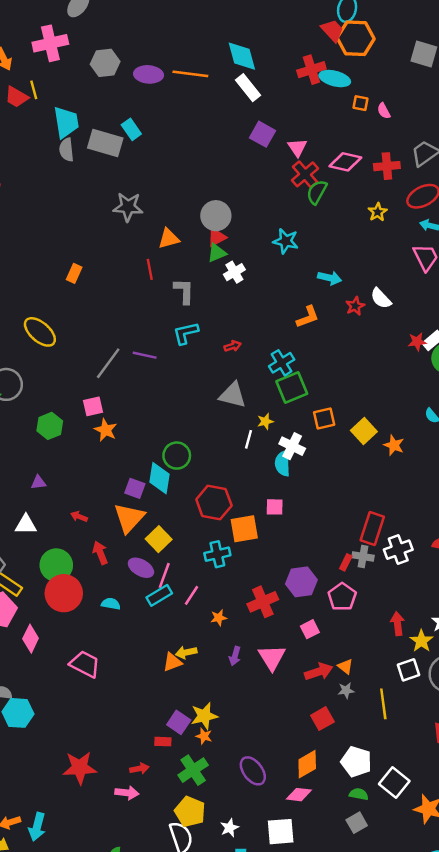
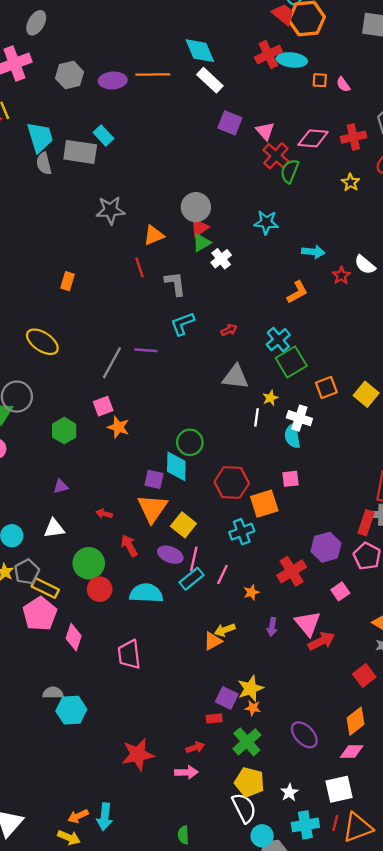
red rectangle: (346, 562) -> (366, 523), size x1.5
red circle: (64, 593) -> (100, 589), size x0.7
cyan semicircle: (111, 604) -> (146, 593), size x1.8
pink trapezoid: (85, 664) -> (129, 654), turned -116
red arrow: (319, 672) -> (322, 641), moved

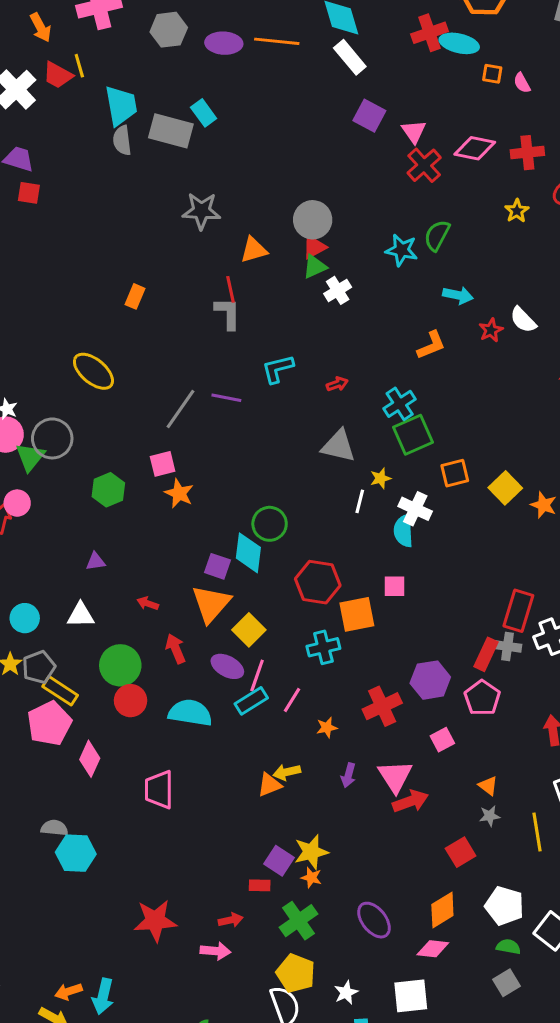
green semicircle: (290, 171) -> (437, 235), moved
gray L-shape: (175, 284) -> (228, 313), moved

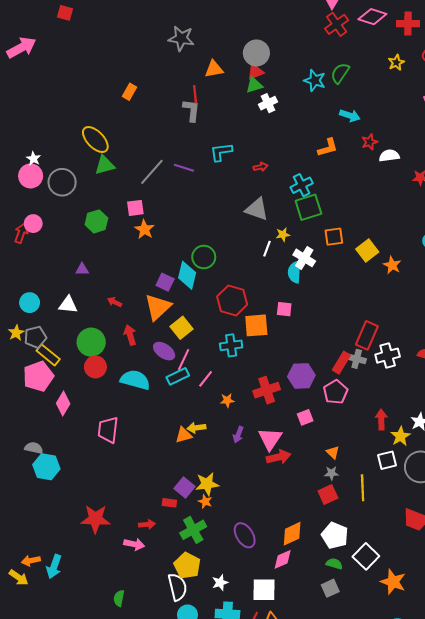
white semicircle: (523, 320) -> (389, 156), moved, turned 120
green triangle: (30, 457) -> (105, 165), moved, turned 30
red square: (461, 852) -> (328, 495), moved
pink diamond: (433, 949) -> (283, 559), turned -35

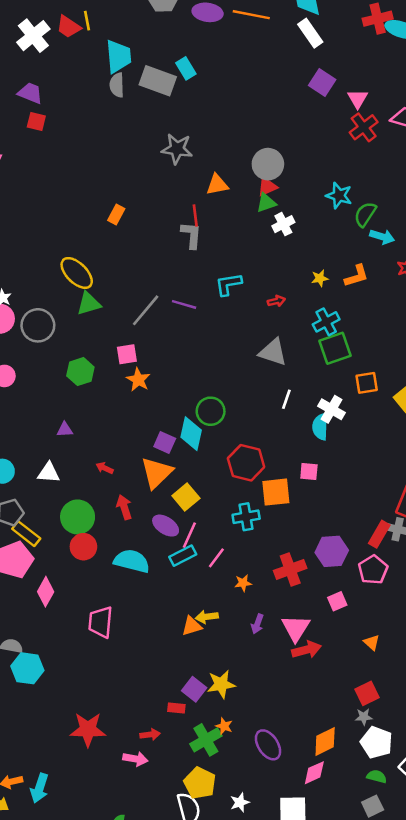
green semicircle: (340, 73) -> (365, 214), moved
yellow star: (283, 234) -> (320, 278), moved
gray star: (331, 473) -> (364, 717), moved
orange star: (205, 501) -> (224, 726), moved

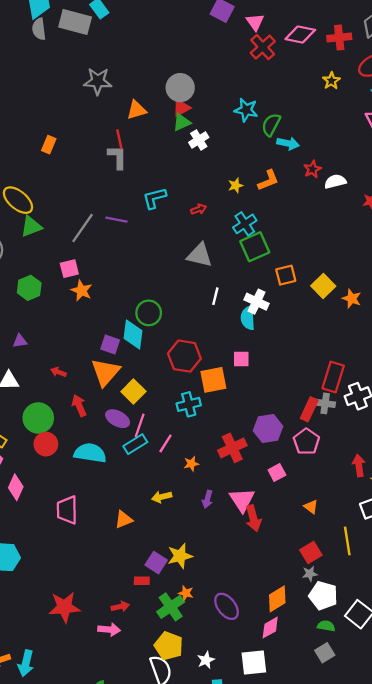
orange triangle: (192, 626) -> (124, 520), moved
red arrow: (307, 650) -> (253, 518), turned 95

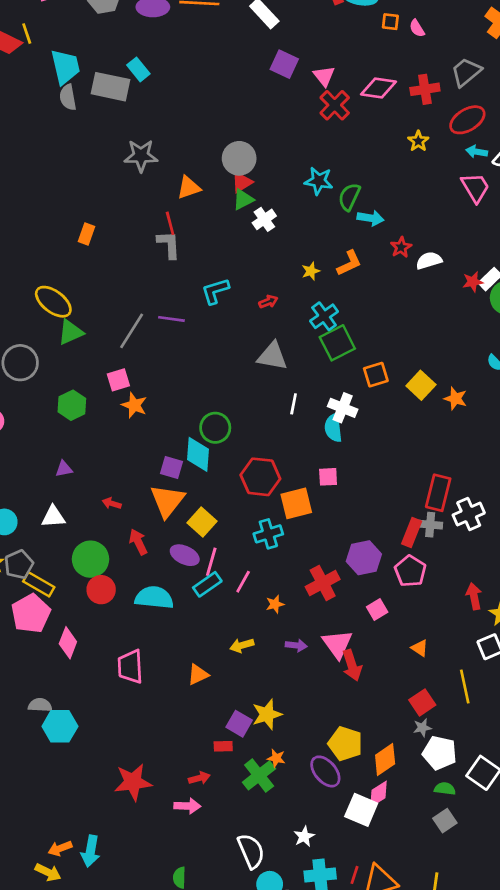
purple arrow: (207, 499) -> (296, 645), turned -96
yellow pentagon: (169, 646) -> (345, 744), moved
white square: (254, 663) -> (361, 810), moved, turned 32

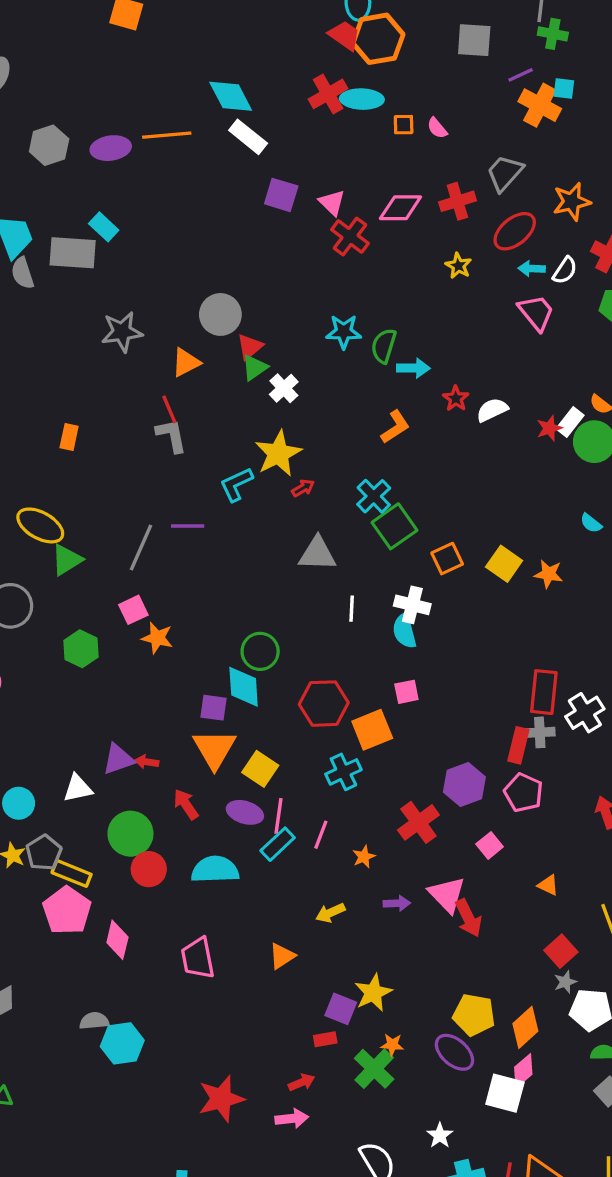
gray circle: (239, 158) -> (220, 314), moved
yellow star: (311, 271) -> (278, 454), moved, size x2.0
purple triangle: (64, 469) -> (118, 759), moved, size x1.5

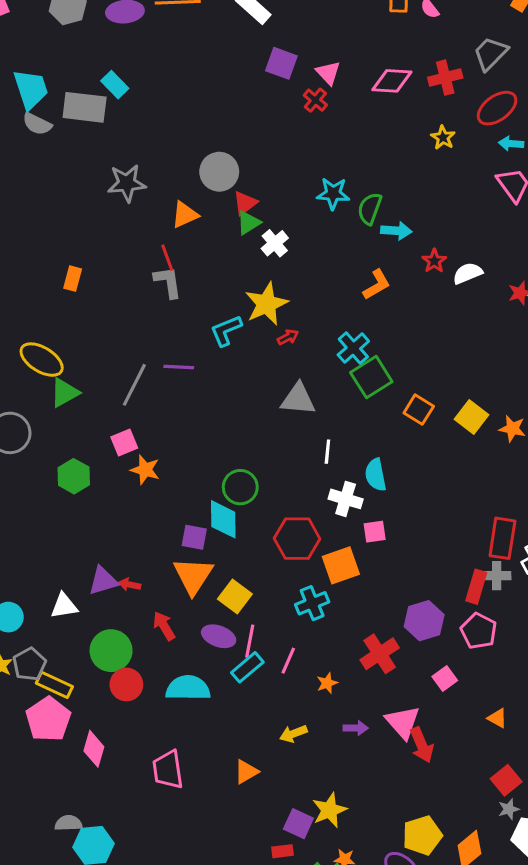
red cross: (350, 236) -> (315, 100), moved, size x0.7
gray semicircle: (23, 273) -> (37, 124), turned -48
orange square: (447, 559) -> (419, 410), turned -36
white cross: (412, 605) -> (346, 499), moved
yellow pentagon: (474, 1015) -> (422, 835), turned -30

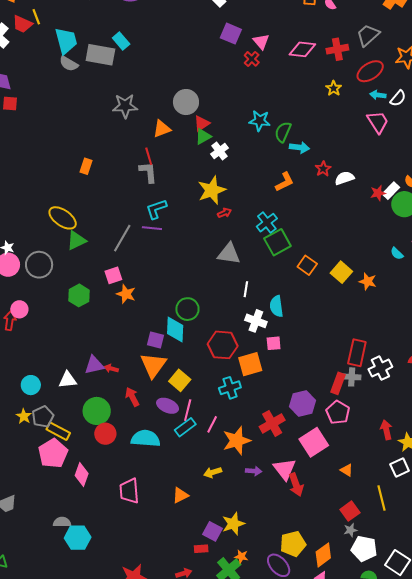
cyan L-shape: (226, 331) -> (156, 209), moved
pink square: (445, 679) -> (314, 442), size x1.8
orange star: (327, 683) -> (237, 441), size x2.0

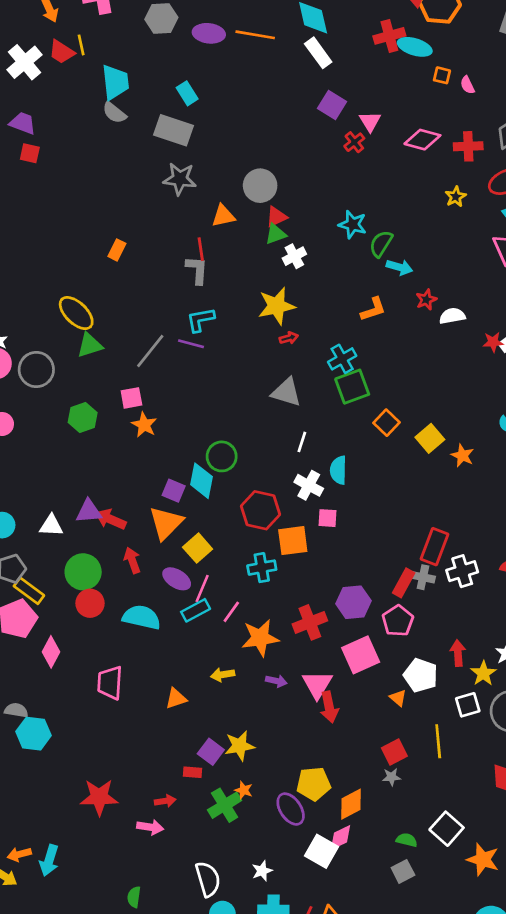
gray rectangle: (100, 55) -> (173, 130), moved
red arrow: (111, 368) -> (111, 519), size x1.6
white pentagon: (364, 549) -> (421, 675), moved

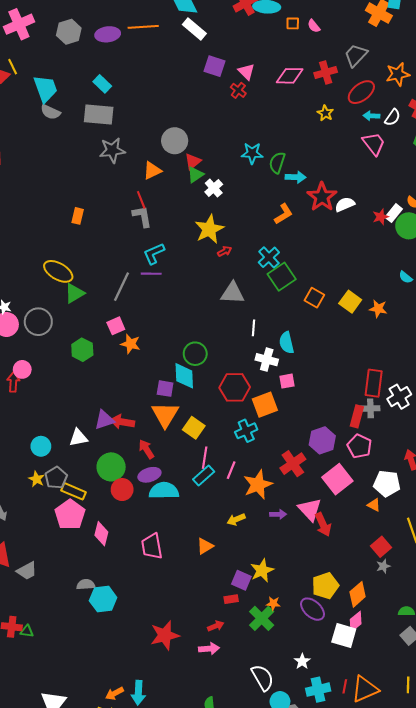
red star: (426, 300) -> (322, 197), size x1.8
purple ellipse: (177, 579) -> (149, 475), moved, turned -35

